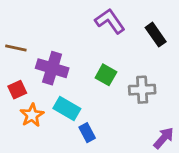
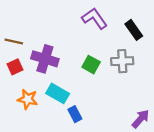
red square: (17, 90) -> (15, 67), moved
gray cross: (142, 90) -> (122, 61), moved
orange star: (32, 115) -> (28, 99), turned -30

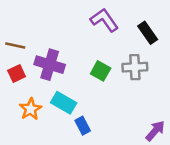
orange star: (28, 99) -> (31, 109), turned 30

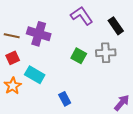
purple cross: (50, 65) -> (39, 34), moved
cyan rectangle: (64, 103) -> (35, 75), moved
orange star: (31, 109) -> (13, 86), moved

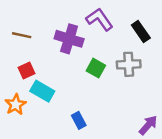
purple cross: (39, 34) -> (69, 39), moved
brown line: (12, 36) -> (22, 35), moved
red square: (13, 58) -> (27, 70), moved

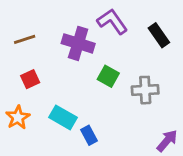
brown line: (22, 35) -> (25, 39), turned -30
gray cross: (129, 64) -> (145, 90), moved
cyan rectangle: (42, 91) -> (63, 117), moved

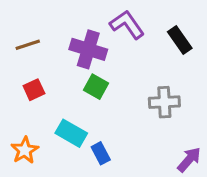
green square: (108, 76) -> (96, 87), moved
orange star: (18, 117) -> (25, 150), moved

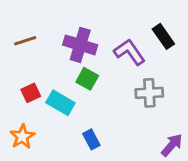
purple L-shape: (127, 25) -> (130, 52), moved
red square: (34, 90) -> (31, 93), moved
cyan rectangle: (71, 133) -> (60, 103), moved

